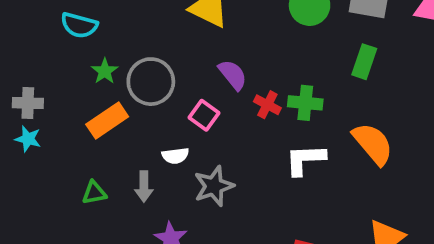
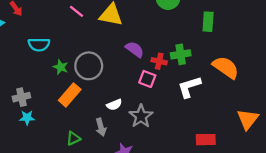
pink square: (204, 115) -> (147, 79), moved

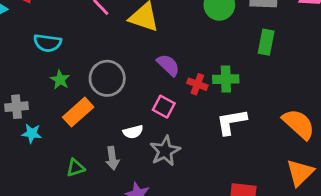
green star: (61, 67) -> (60, 80), moved
orange semicircle: (226, 67) -> (299, 124), moved
pink square: (147, 79) -> (164, 107), moved
cyan star: (27, 118) -> (32, 133), moved

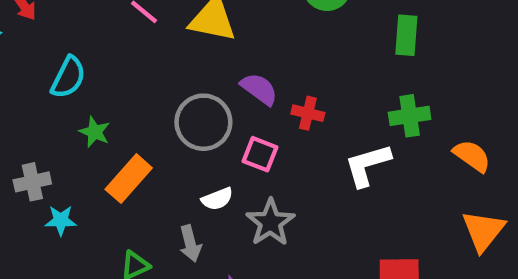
cyan semicircle: (47, 43) -> (68, 77), turned -64
gray circle: (107, 78) -> (203, 122), moved
green cross: (226, 79) -> (410, 116), moved
orange semicircle: (299, 124) -> (472, 156), size x0.7

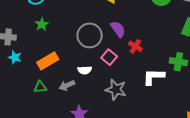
orange rectangle: (129, 179) -> (48, 61), moved
gray star: (270, 222) -> (116, 90), moved, turned 30
gray arrow: (190, 244) -> (67, 85), turned 63

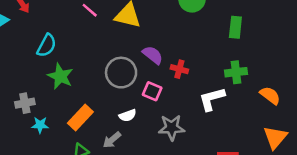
green star: (42, 24) -> (60, 76), size x1.5

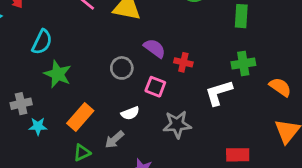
gray circle: (121, 73) -> (122, 68), size x0.7

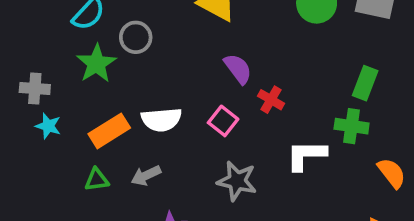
green rectangle: (241, 16) -> (365, 83), moved
gray circle: (122, 68) -> (136, 37), moved
white semicircle: (130, 113) -> (161, 120), moved, size x1.5

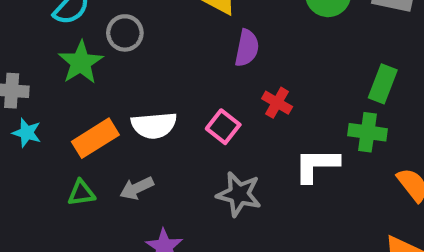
purple semicircle: (238, 69) -> (247, 48), moved, turned 48

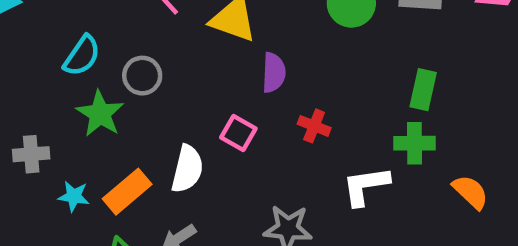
white semicircle: (154, 125) -> (187, 169), turned -63
pink square: (223, 127) -> (238, 133), moved
cyan star: (27, 133) -> (74, 196), moved

